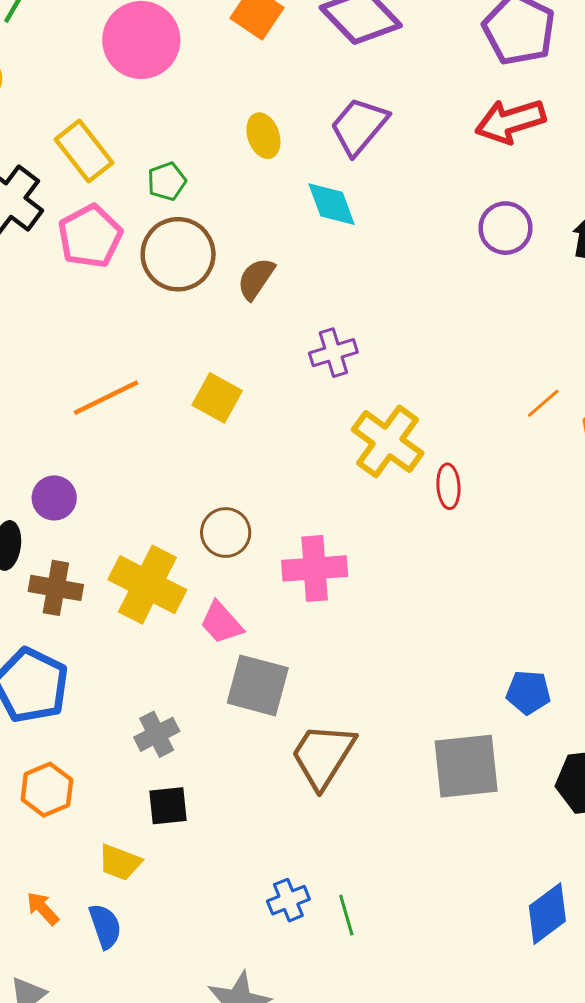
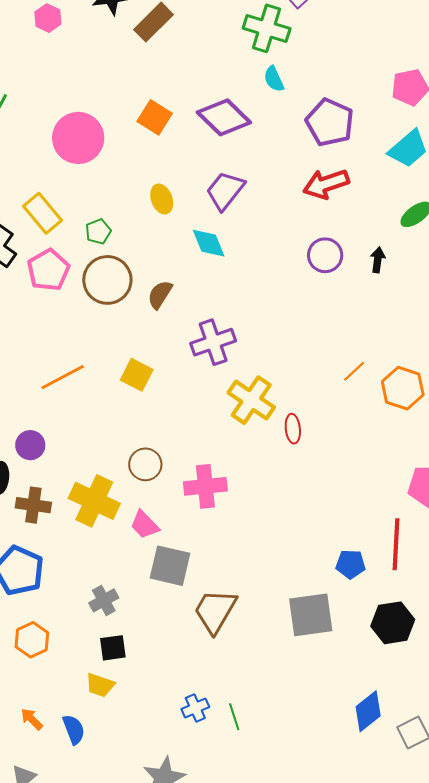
purple cross: (333, 353) -> (213, 342), size x1.4
yellow trapezoid: (120, 862) -> (100, 685), moved

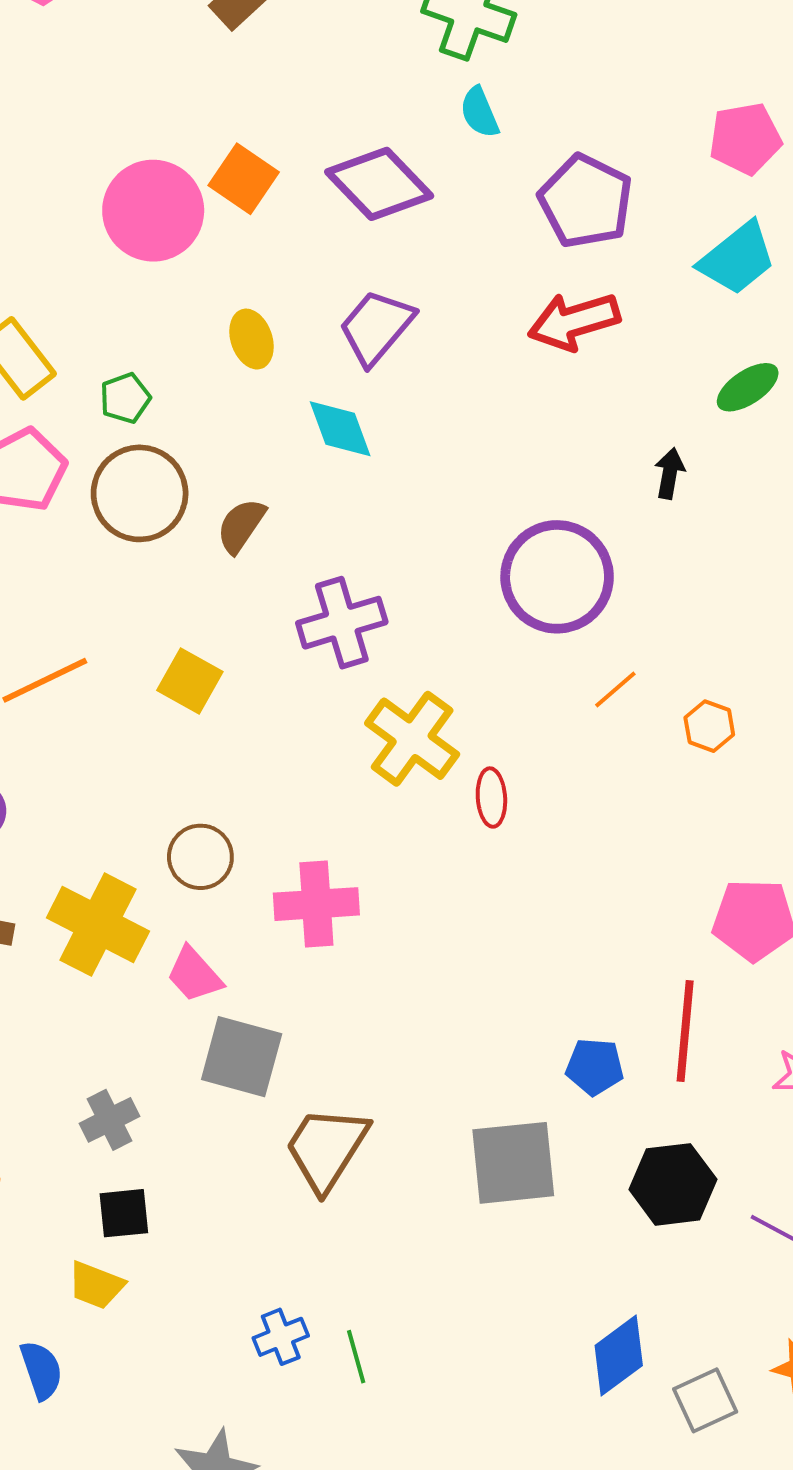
pink circle: (78, 138) -> (153, 211), moved
purple circle: (325, 255) -> (557, 577), moved, size x1.6
orange hexagon: (403, 388) -> (709, 726), size x0.6

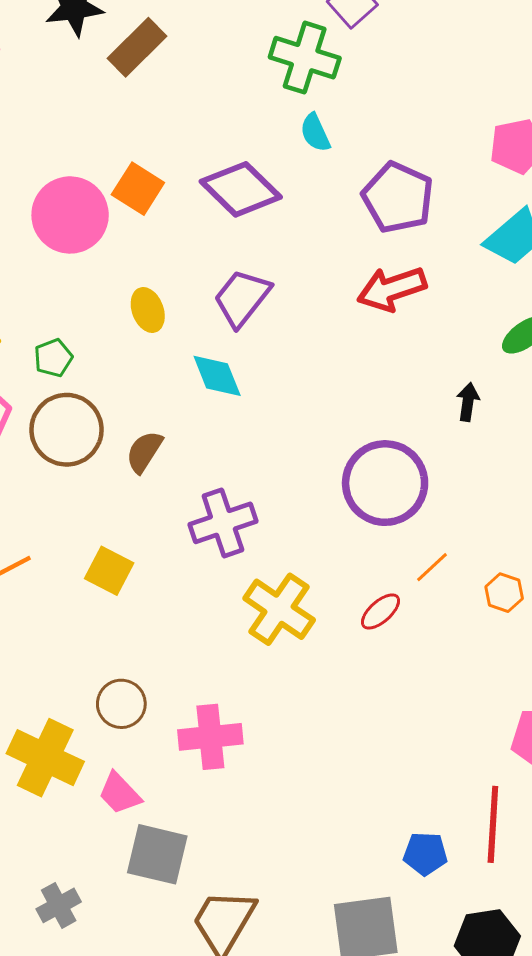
red ellipse: (491, 798) -> (380, 611), moved, turned 54

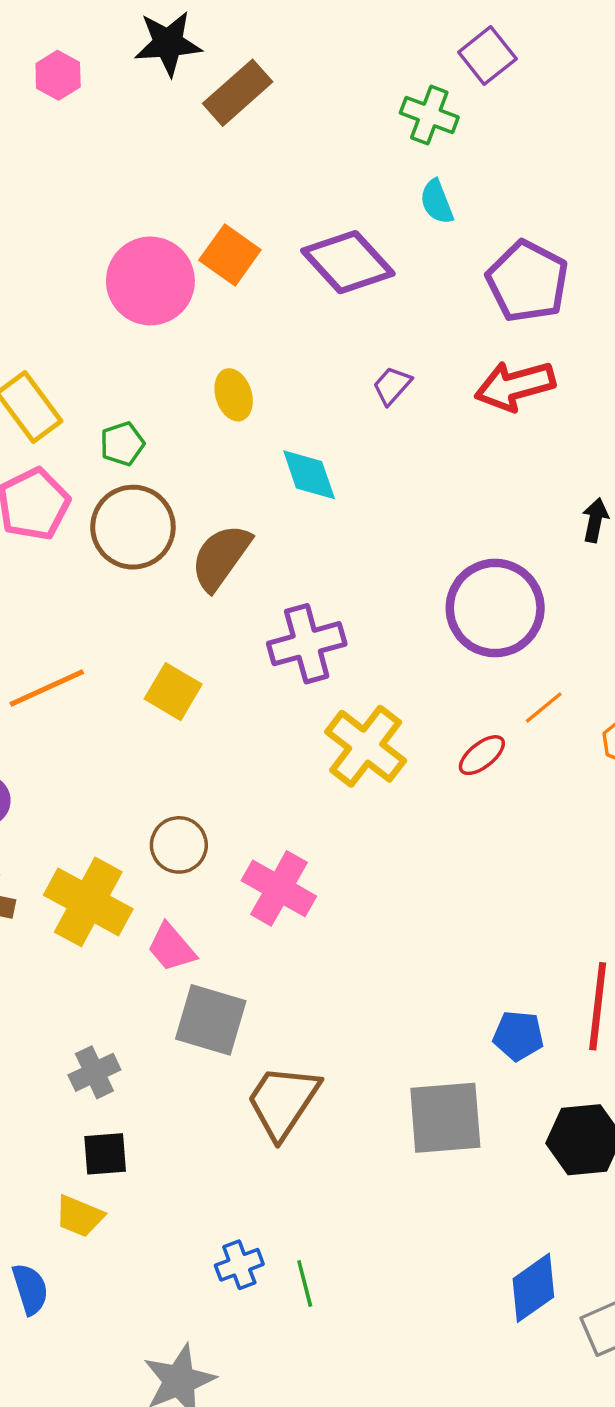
green cross: (305, 58) -> (429, 115), size x0.7
purple trapezoid: (242, 298) -> (392, 386), moved, size x0.6
brown semicircle: (144, 452) -> (221, 557), size x1.4
pink cross: (210, 737) -> (279, 888), turned 32

